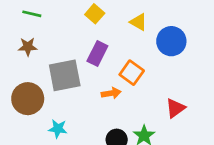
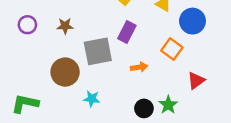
orange square: (132, 73) -> (172, 49), moved

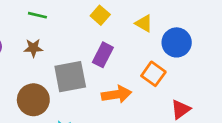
orange arrow: (139, 67) -> (117, 94), size x1.5

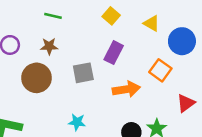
gray square: (70, 77) -> (83, 73), size x0.7
brown circle: (33, 100) -> (36, 78), moved

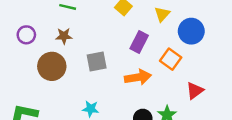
yellow triangle: (152, 23) -> (162, 14), turned 42
purple rectangle: (114, 53) -> (139, 42), moved

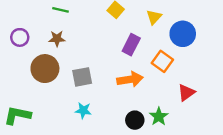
gray square: (97, 61) -> (82, 77), moved

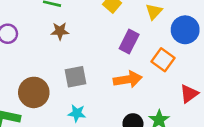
brown star: (57, 39) -> (60, 31), moved
brown circle: (45, 69) -> (34, 92), moved

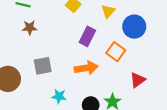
cyan star: (77, 113) -> (59, 96), moved

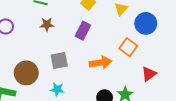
purple rectangle: (87, 36) -> (83, 31), moved
cyan star: (59, 96) -> (57, 89), moved

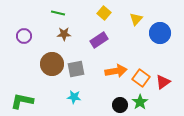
purple rectangle: (83, 31) -> (99, 40), turned 30
orange square: (128, 47) -> (141, 78), moved
brown circle: (26, 73) -> (52, 64), moved

